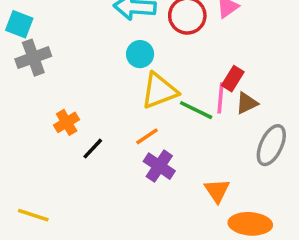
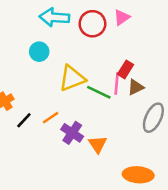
cyan circle: (140, 54) -> (39, 52), moved
orange line: (147, 136) -> (51, 118), moved
orange triangle: (217, 191) -> (98, 144), moved

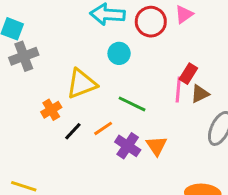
cyan circle: (39, 52) -> (119, 53), moved
yellow triangle: (72, 78) -> (82, 84), moved
green line: (99, 92) -> (132, 104), moved
orange triangle: (98, 144) -> (157, 146), moved

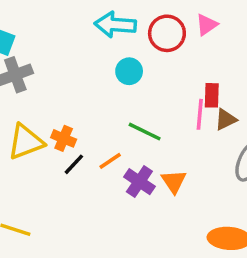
red rectangle: (188, 74) -> (212, 95), turned -30
yellow triangle: (82, 84) -> (26, 142), moved
orange cross: (51, 110) -> (64, 138), moved, turned -36

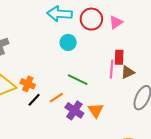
pink triangle: (207, 25) -> (116, 22), moved

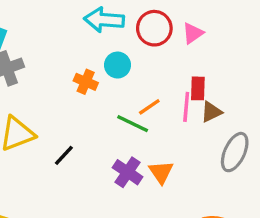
orange cross: (28, 84) -> (86, 82), moved
orange line: (56, 98) -> (149, 107), moved

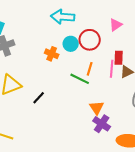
red circle: (154, 28) -> (90, 40), moved
orange line: (149, 107) -> (90, 69), turned -40
purple cross: (128, 172) -> (102, 124), moved

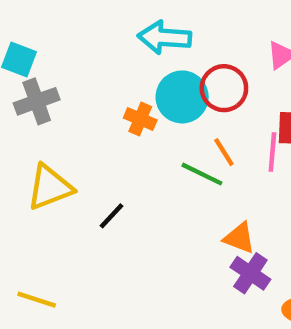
cyan circle: (71, 44) -> (182, 97), size x1.5
orange line: (90, 69) -> (224, 152), turned -48
orange triangle: (97, 108) -> (239, 238), turned -35

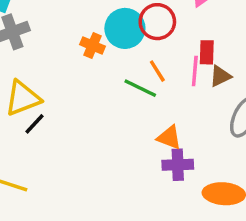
black line: (112, 216) -> (35, 124), moved
purple cross: (250, 273) -> (178, 165), turned -36

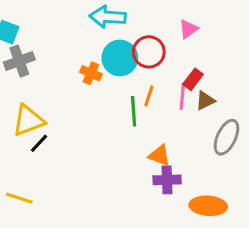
red rectangle: (207, 52) -> (193, 79), turned 35
orange line: (157, 71) -> (149, 96), turned 50
green line: (140, 88) -> (134, 111), turned 60

